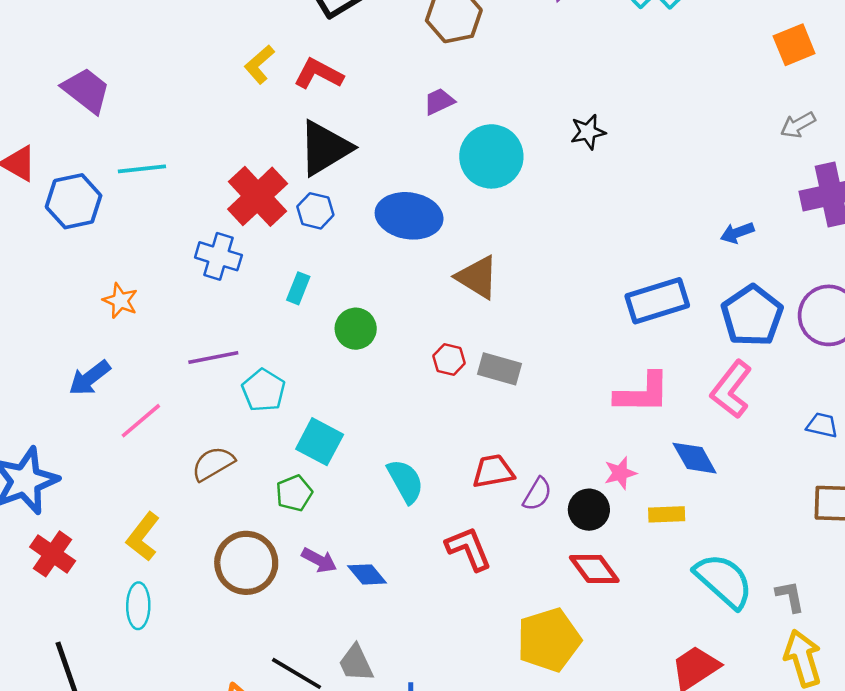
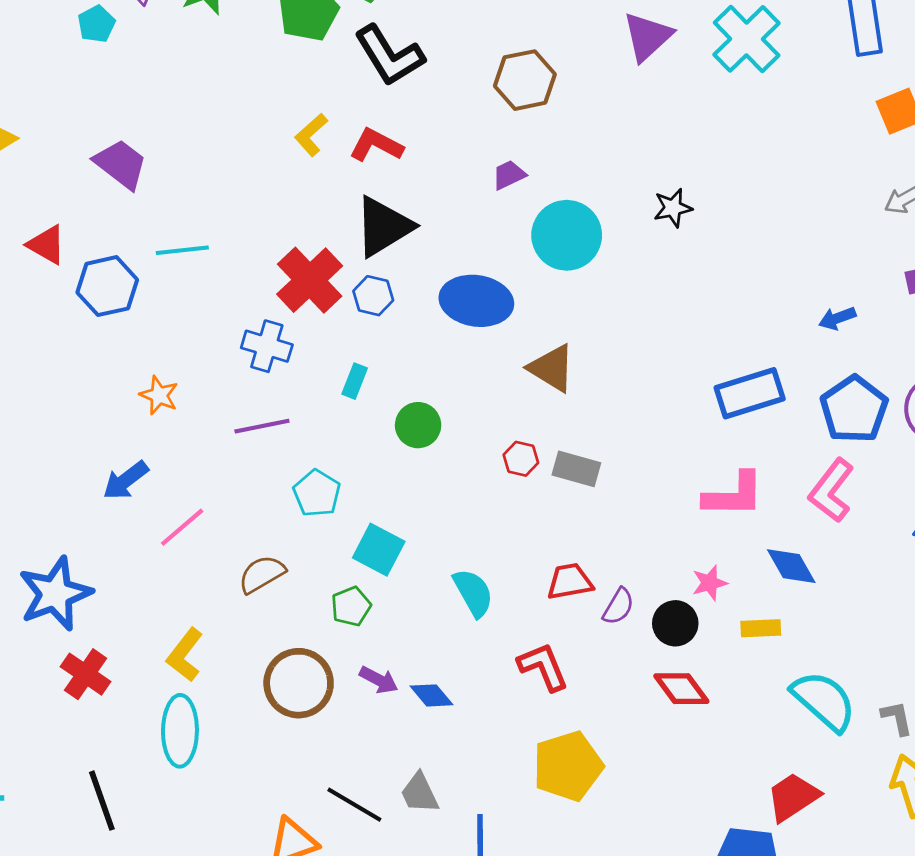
purple line: (213, 357) -> (262, 426), moved
cyan ellipse: (138, 606) -> (180, 731), size x1.4
yellow pentagon: (549, 640) -> (568, 766), moved

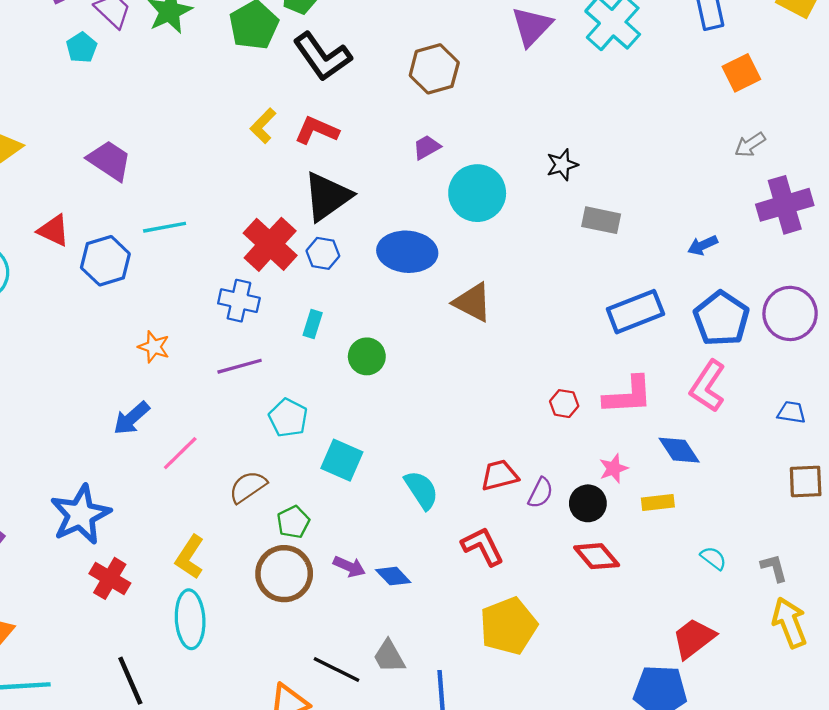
red hexagon: (521, 459) -> (564, 404), moved
gray rectangle: (576, 469) -> (601, 220), moved
green pentagon: (351, 606) -> (293, 522), moved
cyan semicircle: (824, 701) -> (713, 558), size x0.5

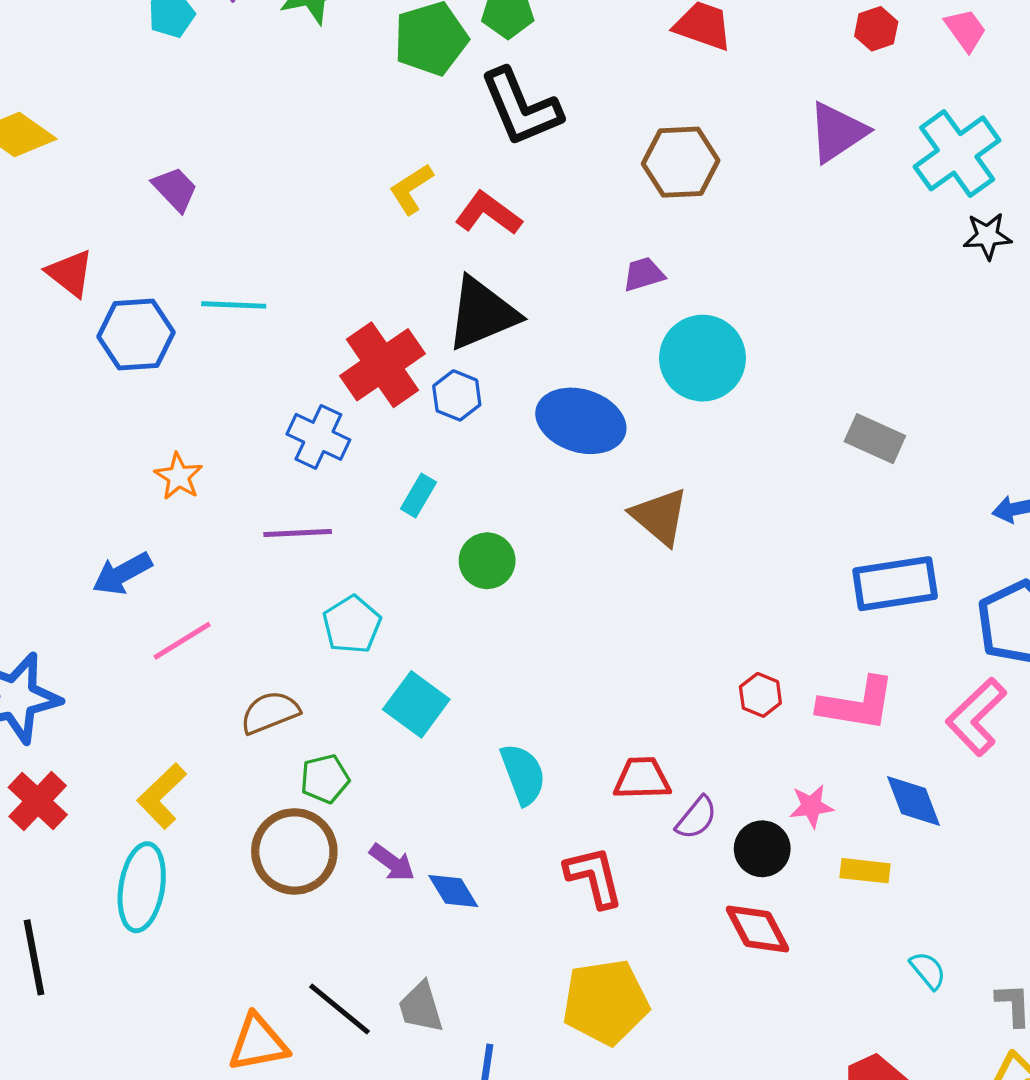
purple trapezoid: (109, 160) -> (175, 189), size x0.7
black star: (562, 165) -> (987, 236), moved

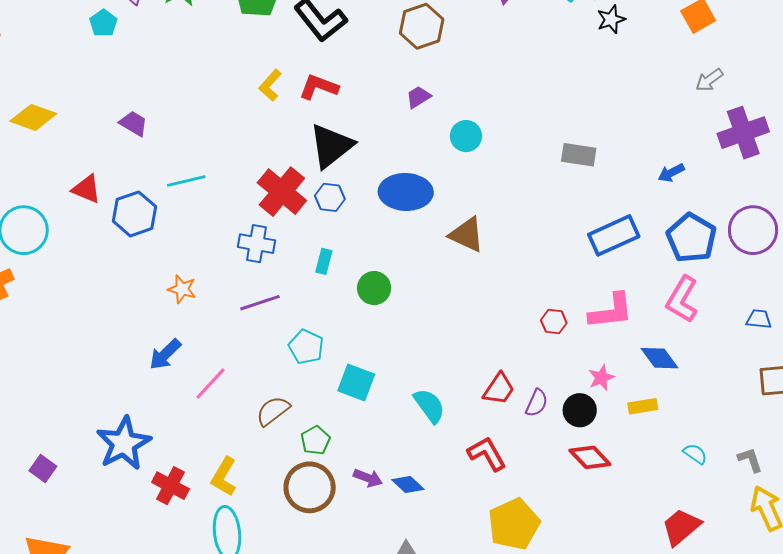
cyan circle: (703, 358) -> (466, 136), size x0.6
red trapezoid: (642, 778) -> (499, 389), turned 141
red cross: (38, 801) -> (171, 486), moved

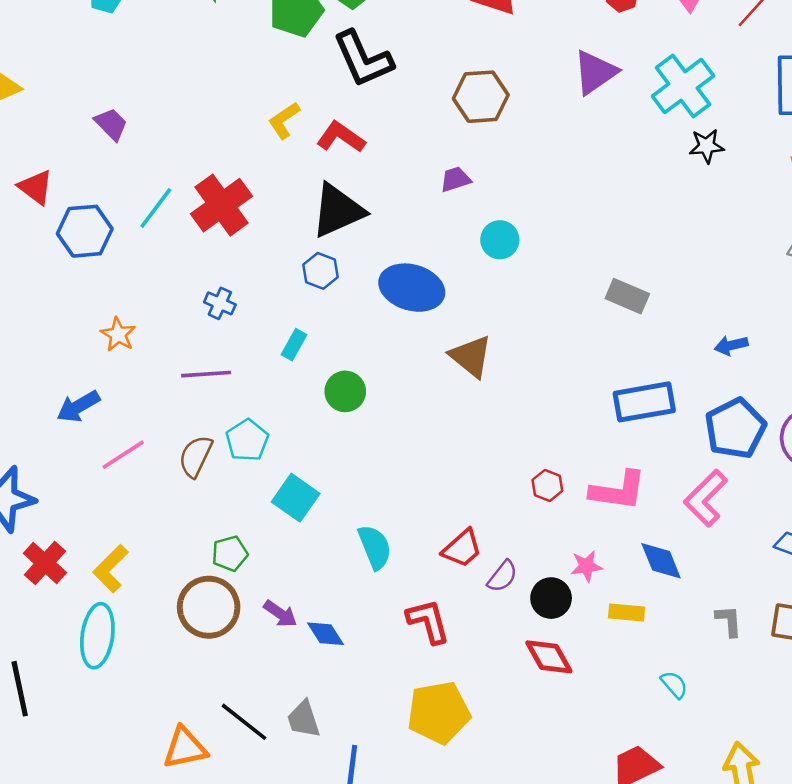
cyan line: (186, 181) -> (156, 208), turned -54
red cross: (282, 192) -> (221, 205), moved
blue cross: (256, 244) -> (220, 303), size x0.7
brown semicircle: (273, 411) -> (196, 456), moved, turned -42
gray L-shape: (750, 460) -> (729, 621), moved

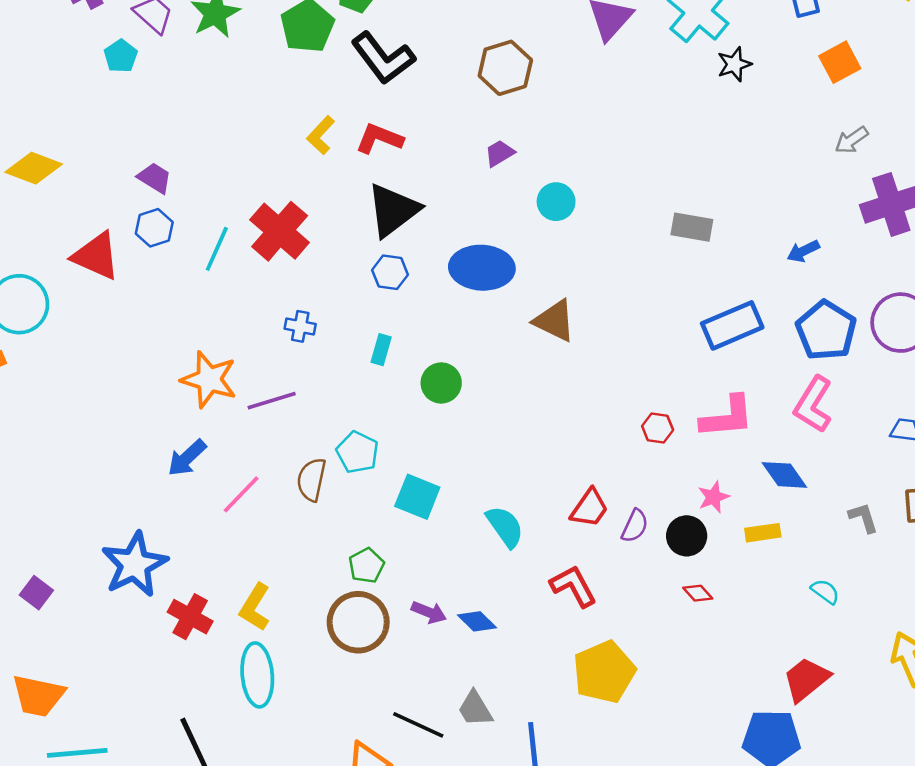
red triangle: (36, 187) -> (96, 256), size x1.4
blue hexagon: (85, 231) -> (154, 228), moved, size x0.7
orange star: (118, 334) -> (209, 379), size x1.6
purple line: (206, 374) -> (272, 401), moved
red diamond: (549, 657) -> (698, 593), size x0.6

